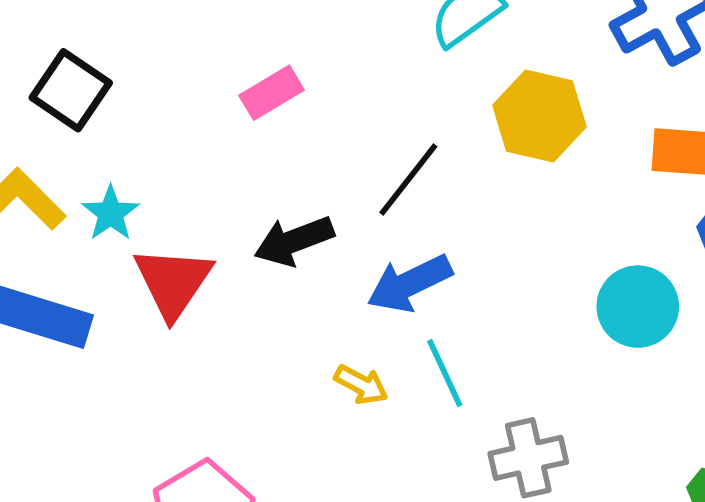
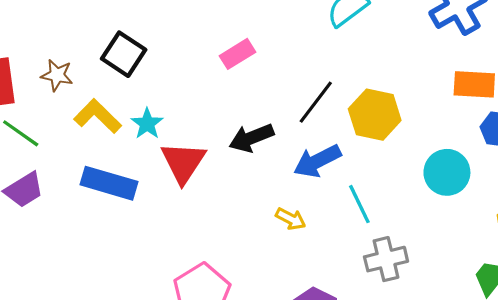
yellow hexagon: (539, 116) -> (375, 115), moved
cyan line: (445, 373) -> (359, 204), moved

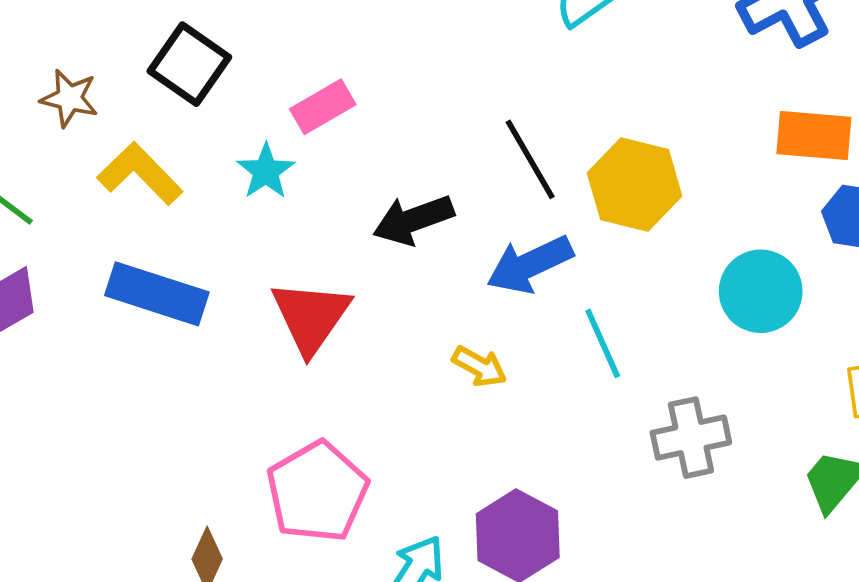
pink rectangle: (237, 54) -> (323, 107), moved
black line: (316, 102) -> (530, 159), turned -69
cyan star: (147, 124) -> (266, 171), moved
red triangle: (183, 162) -> (311, 317), moved
gray cross: (386, 259) -> (691, 438), moved

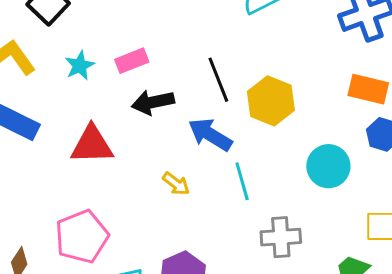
pink rectangle: (323, 107) -> (132, 61), moved
blue arrow: (530, 265) -> (210, 135), turned 48
red triangle: (311, 317) -> (92, 145), turned 45

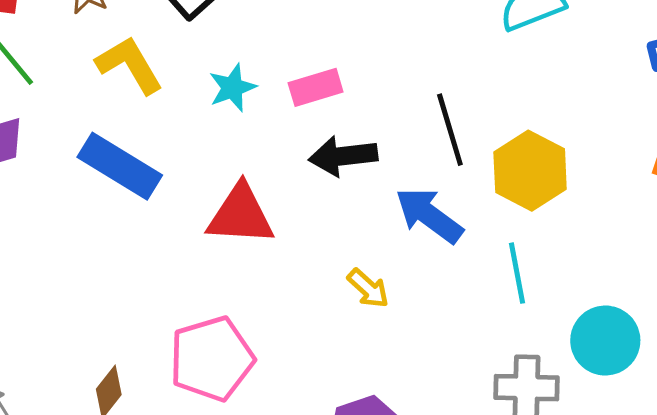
cyan circle: (328, 166) -> (605, 341), moved
cyan line: (242, 181) -> (517, 273), moved

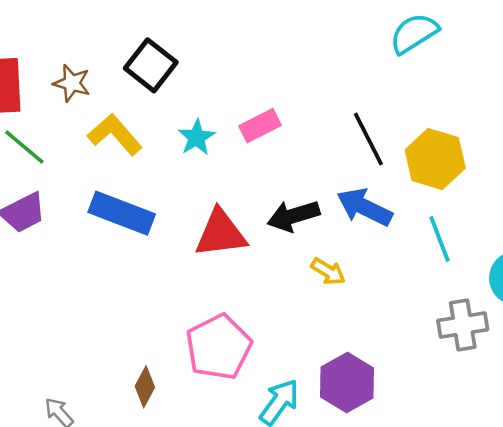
black arrow: (343, 156) -> (293, 216), moved

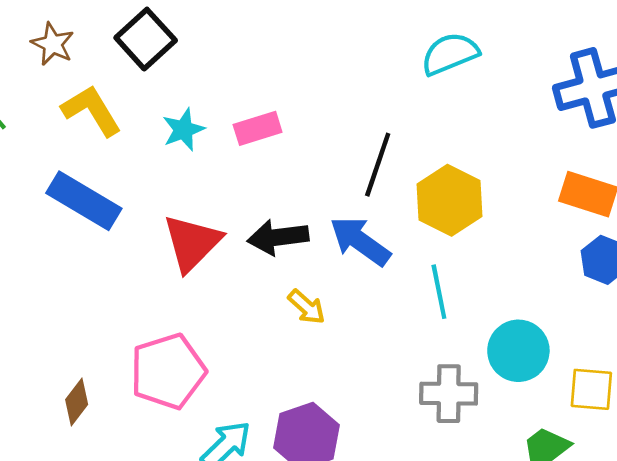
black line: (368, 139) -> (378, 165), turned 36
red triangle: (221, 233) -> (192, 243), turned -48

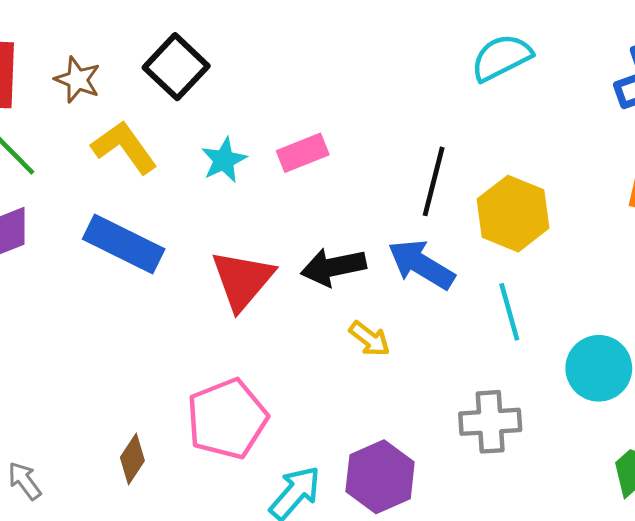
gray cross: (449, 394) -> (490, 422), moved

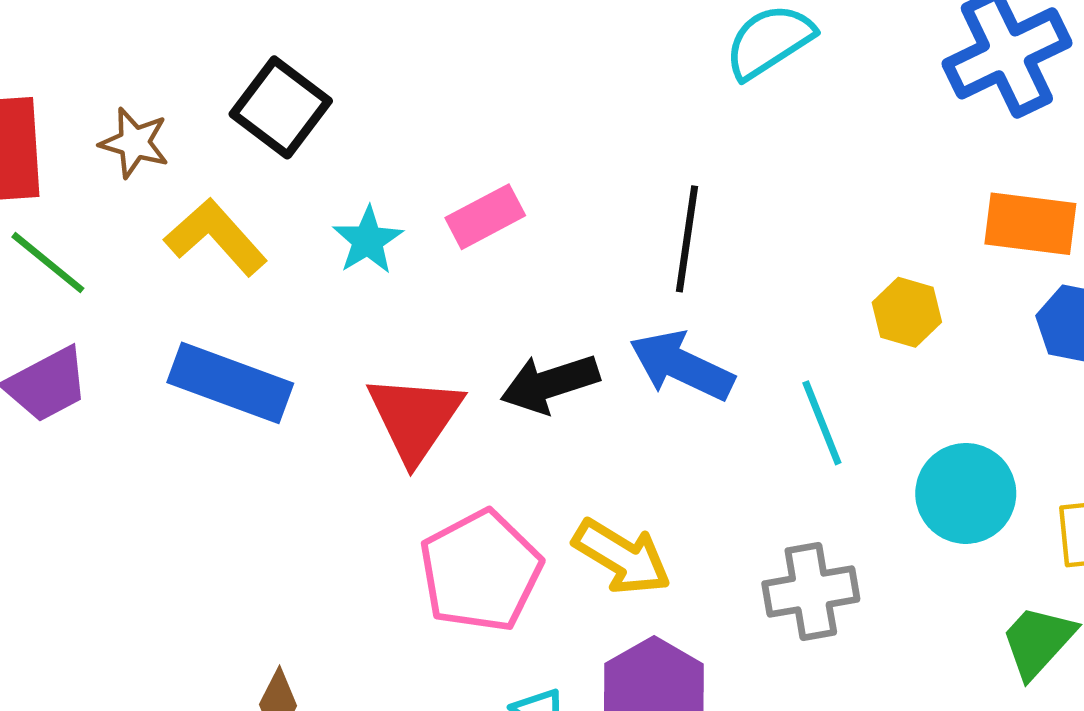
yellow hexagon: (513, 214) -> (907, 312), moved, size x0.6
yellow arrow: (370, 339) -> (622, 557), moved, size x1.5
pink pentagon: (227, 419) -> (481, 571), moved

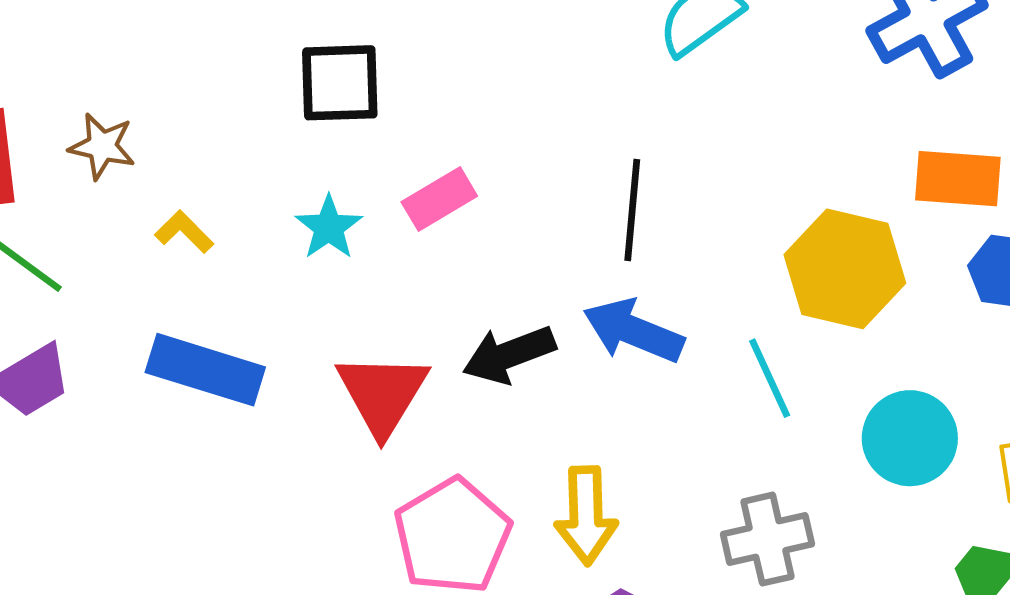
black square: (281, 107) -> (340, 83), moved, turned -36
yellow L-shape: (216, 237) -> (184, 232), size x0.6
yellow hexagon: (907, 312) -> (845, 269), size x1.8
yellow arrow: (622, 557) -> (586, 516), turned 60

